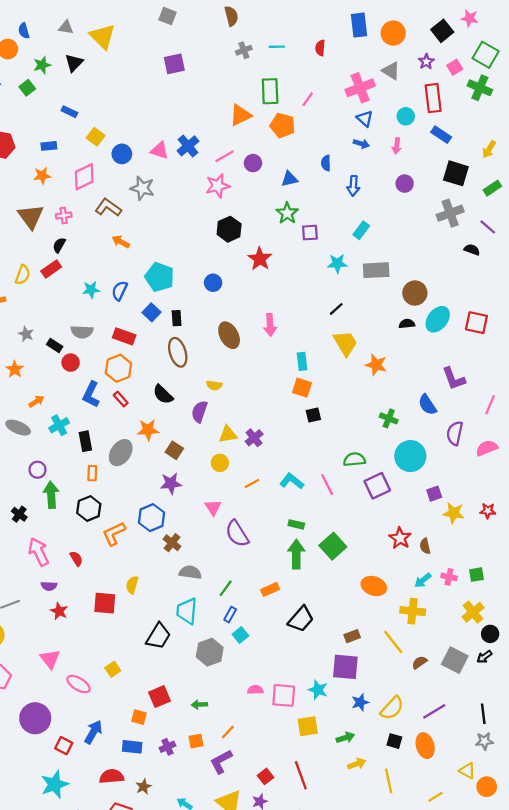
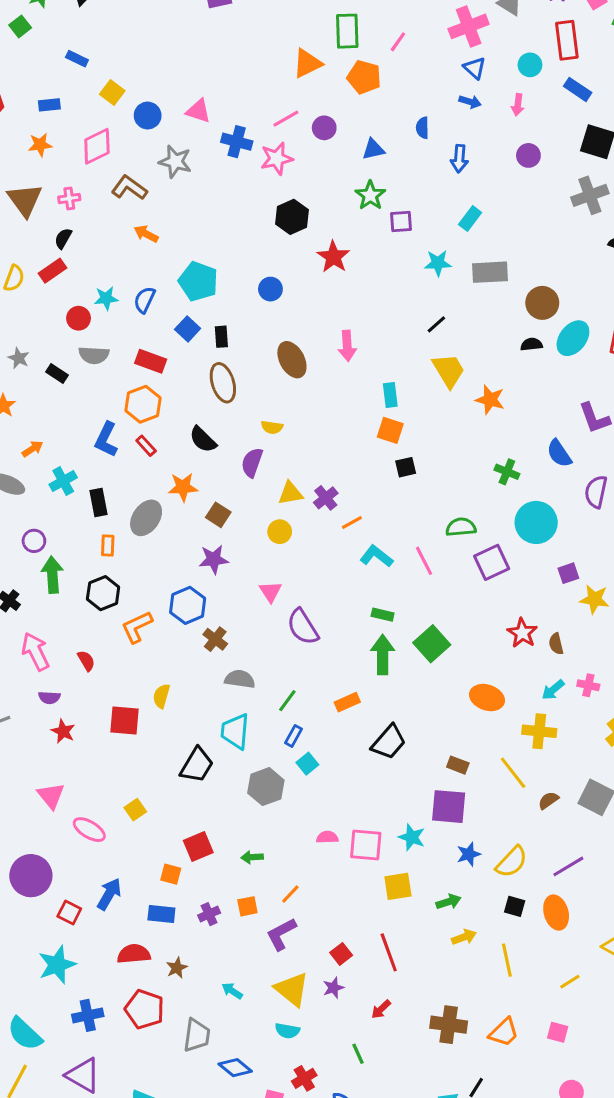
blue cross: (188, 146) -> (237, 142), moved, turned -35
red circle: (71, 363) -> (79, 318), moved
orange line: (252, 483) -> (352, 522), moved
brown rectangle: (352, 636) -> (458, 765), turned 42

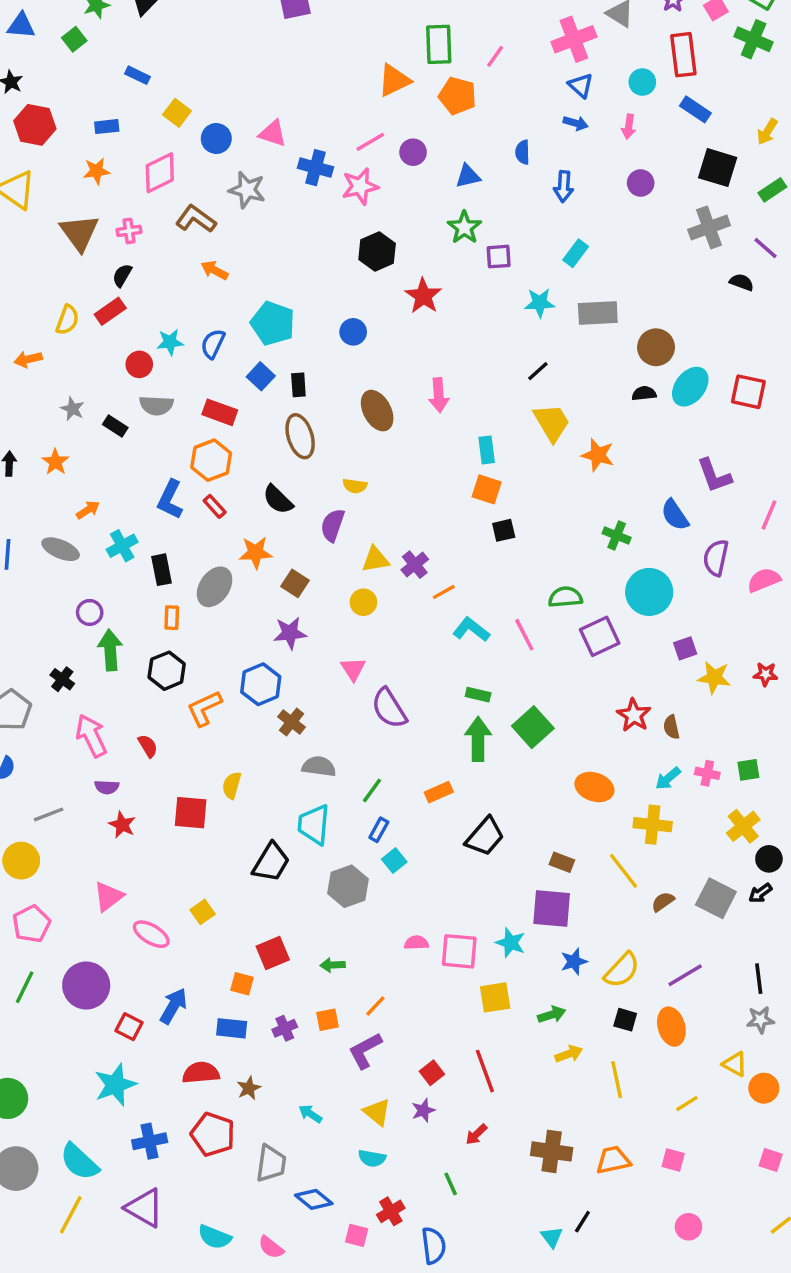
pink triangle: (51, 796) -> (108, 897), turned 32
yellow triangle: (292, 989) -> (377, 1112), size x0.7
orange trapezoid: (504, 1032) -> (613, 1160), turned -148

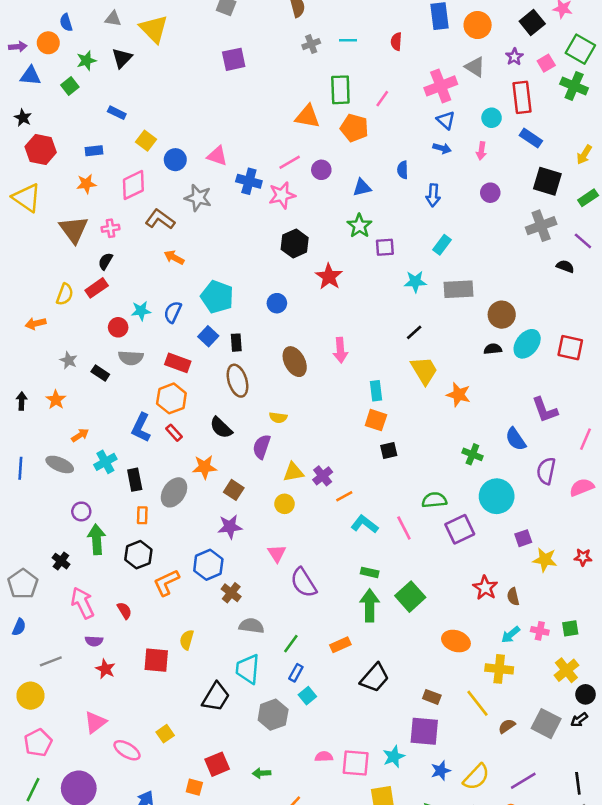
orange triangle: (394, 80) -> (307, 116), turned 36
cyan star: (511, 943) -> (394, 757), turned 30

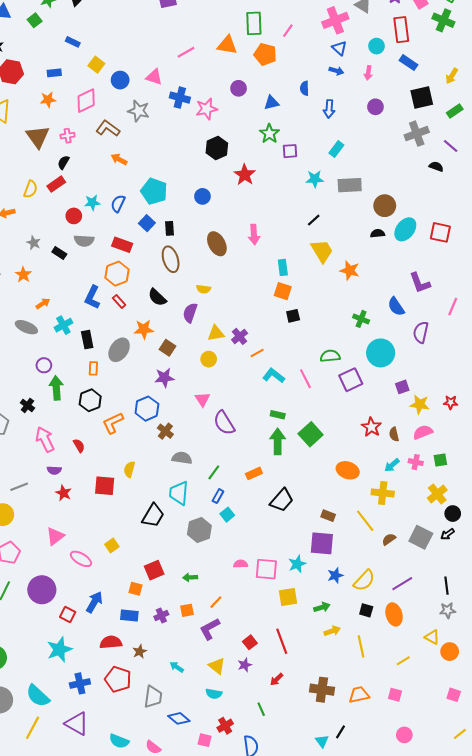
pink line: (290, 162) -> (186, 52), moved
black square: (547, 181) -> (422, 98), turned -30
pink semicircle: (582, 487) -> (423, 432), moved

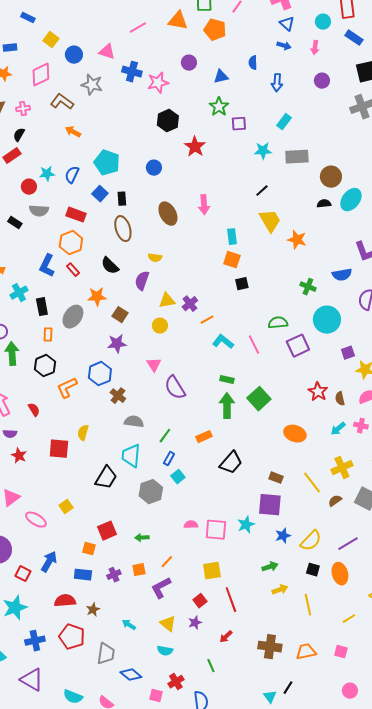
blue semicircle: (396, 307) -> (342, 275), turned -66
yellow cross: (383, 493) -> (342, 468), moved, turned -30
yellow square: (288, 597) -> (212, 571), moved

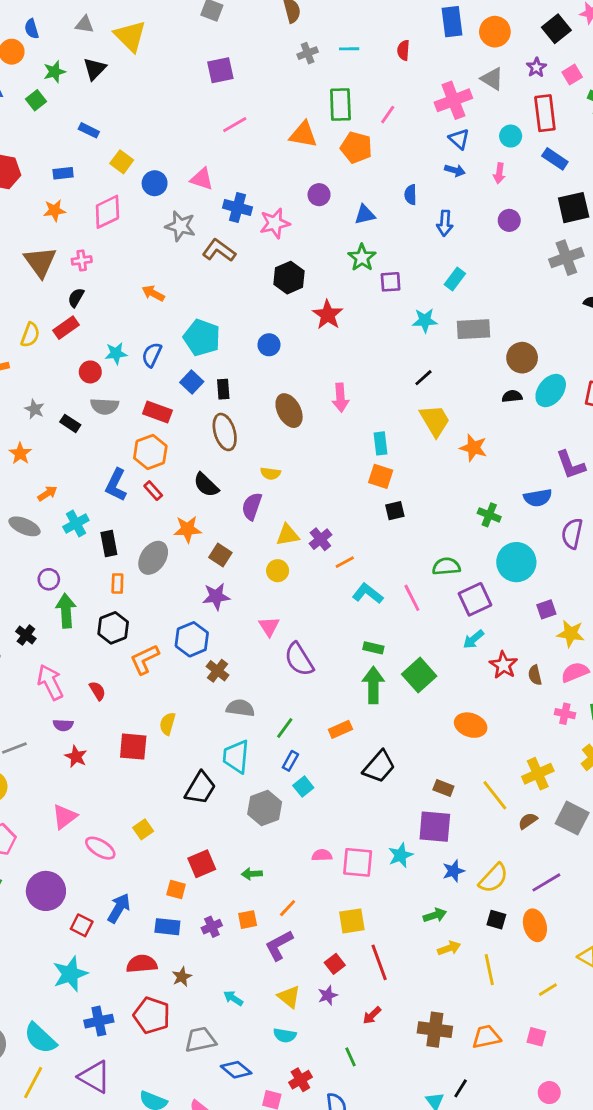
pink line: (138, 28) -> (235, 125), moved
brown L-shape: (62, 102) -> (219, 250), moved
cyan arrow: (338, 429) -> (473, 639), moved
gray trapezoid: (106, 654) -> (200, 1040), turned -110

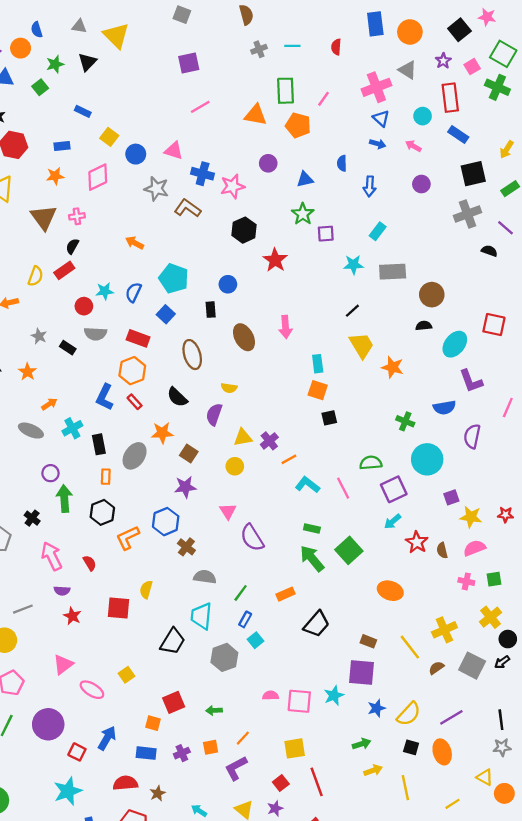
pink arrow: (499, 173) -> (413, 146), turned 112
black rectangle: (223, 389) -> (211, 310), moved
cyan ellipse: (551, 391) -> (455, 344), moved
green arrow: (373, 685) -> (312, 558), turned -40

